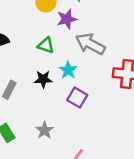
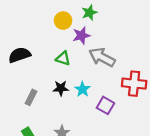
cyan star: (68, 70) -> (83, 89), moved
purple square: (77, 98) -> (105, 105), moved

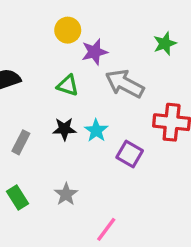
green star: (89, 13) -> (165, 44), moved

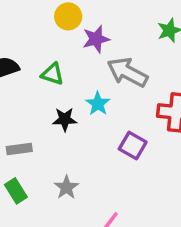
green triangle: (68, 85) -> (52, 74), moved
cyan star: (96, 131) -> (98, 104), moved
gray rectangle: (21, 142) -> (19, 149), moved, turned 55

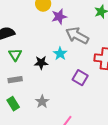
green triangle: (52, 74) -> (15, 55), moved, turned 40

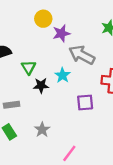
green triangle: (15, 55) -> (29, 67), moved
purple square: (80, 78) -> (85, 102), turned -35

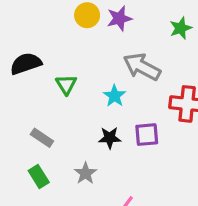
purple star: (61, 33) -> (119, 18), moved
black star: (41, 85) -> (110, 138), moved
gray rectangle: (12, 105) -> (42, 138), turned 42

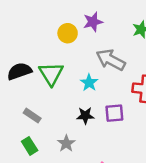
yellow circle: (87, 15) -> (68, 33), moved
black semicircle: (26, 64) -> (19, 71), moved
green triangle: (66, 85) -> (51, 74), size x1.5

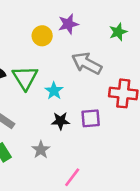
cyan star: (89, 83) -> (54, 91), moved

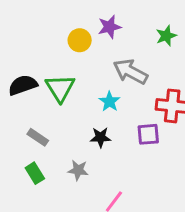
cyan star: (54, 91) -> (109, 101), moved
purple square: (91, 118) -> (148, 134), moved
gray star: (41, 150) -> (78, 170), turned -30

